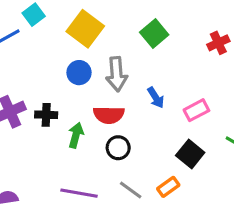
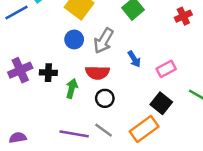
gray arrow: (117, 74) -> (104, 41), turned 35
orange rectangle: (168, 187) -> (144, 129), size x1.6
gray line: (131, 190) -> (104, 130), moved

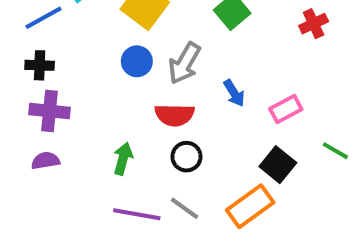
purple cross: (20, 70) -> (49, 111), turned 30
black cross: (48, 73) -> (40, 65), moved
green arrow: (72, 89) -> (123, 159), moved
purple semicircle: (18, 138) -> (46, 161), moved

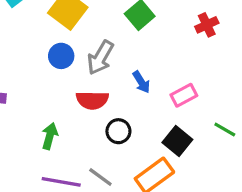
black circle: (186, 157) -> (118, 131), moved

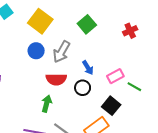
green line: (225, 130) -> (134, 87), moved
black circle: (118, 131) -> (83, 88), moved
green arrow: (50, 136) -> (47, 104), moved

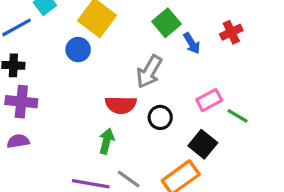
blue circle: (36, 51) -> (78, 50), moved
gray arrow: (61, 52) -> (149, 72), moved
blue arrow: (88, 68) -> (192, 43), moved

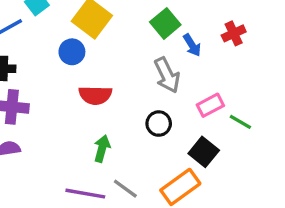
gray arrow: (149, 72) -> (167, 75), moved, turned -56
red semicircle: (121, 105) -> (95, 95), moved

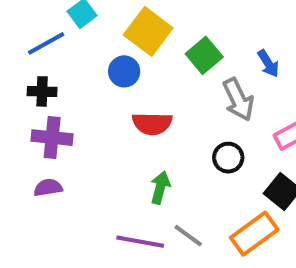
green square: (165, 23) -> (204, 55), moved

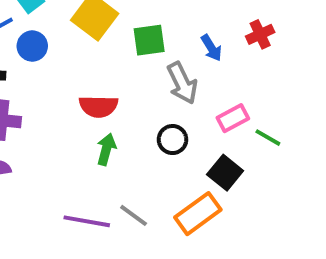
green square: (204, 55) -> (149, 40), turned 32
blue circle: (124, 71) -> (32, 46), moved
green arrow: (160, 188) -> (106, 149), moved

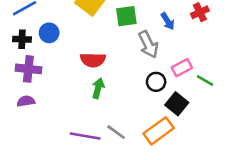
blue circle: (32, 46) -> (49, 33), moved
black circle: (172, 140) -> (156, 82), moved

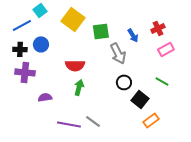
pink rectangle: (182, 68) -> (166, 49), moved
purple semicircle: (26, 101) -> (45, 97), moved
orange rectangle: (159, 131) -> (151, 120), moved, size x0.7

